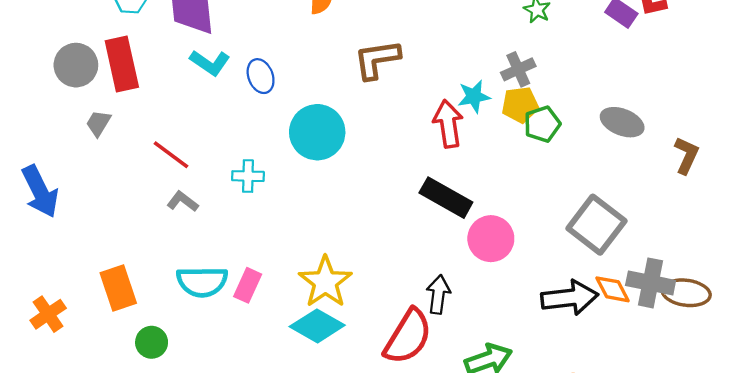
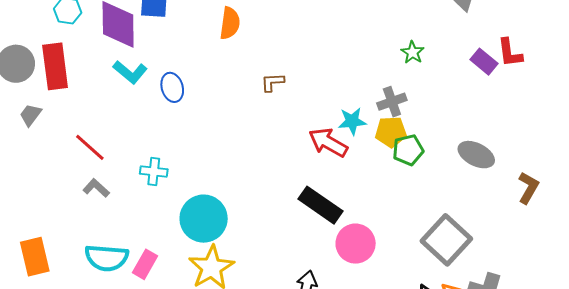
brown L-shape: (377, 59) -> (273, 82), size x0.6
red arrow: (448, 124) -> (328, 142), turned -57
cyan circle: (317, 132) -> (204, 219), moved

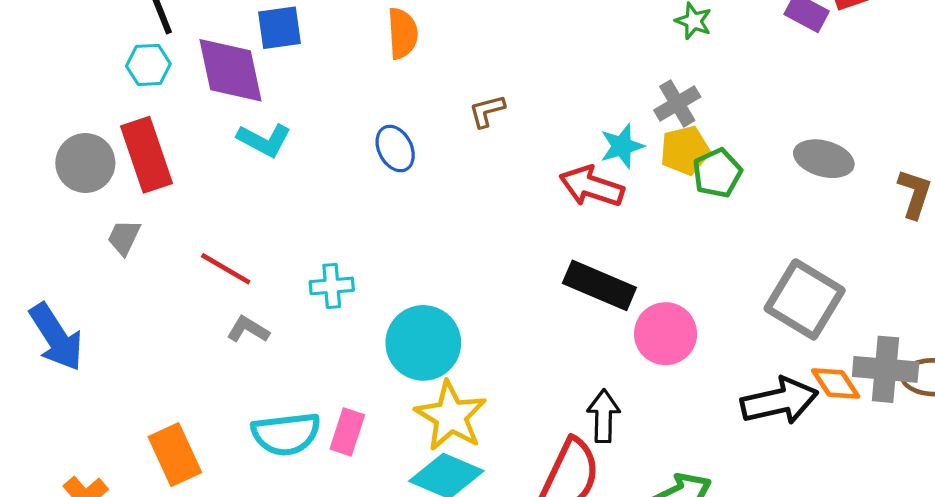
blue ellipse: (172, 87) -> (395, 149), moved

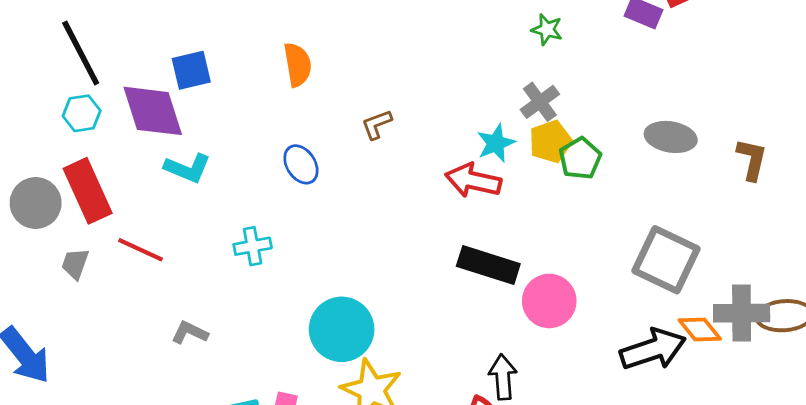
red line: (226, 269) -> (141, 250), moved
cyan cross: (332, 286) -> (253, 246), moved

